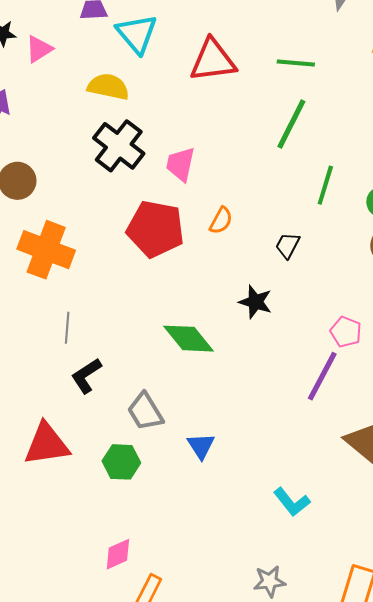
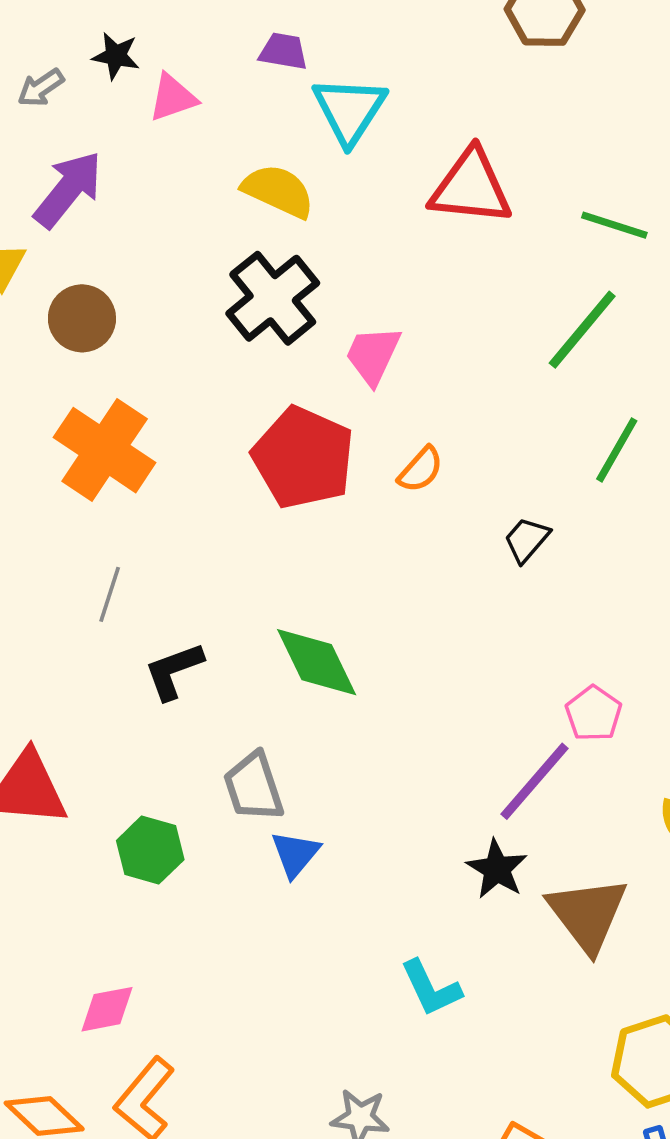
black star: (255, 302) -> (497, 869), moved
black L-shape: (86, 376) -> (174, 671), moved
gray trapezoid: (145, 412) -> (254, 787), moved

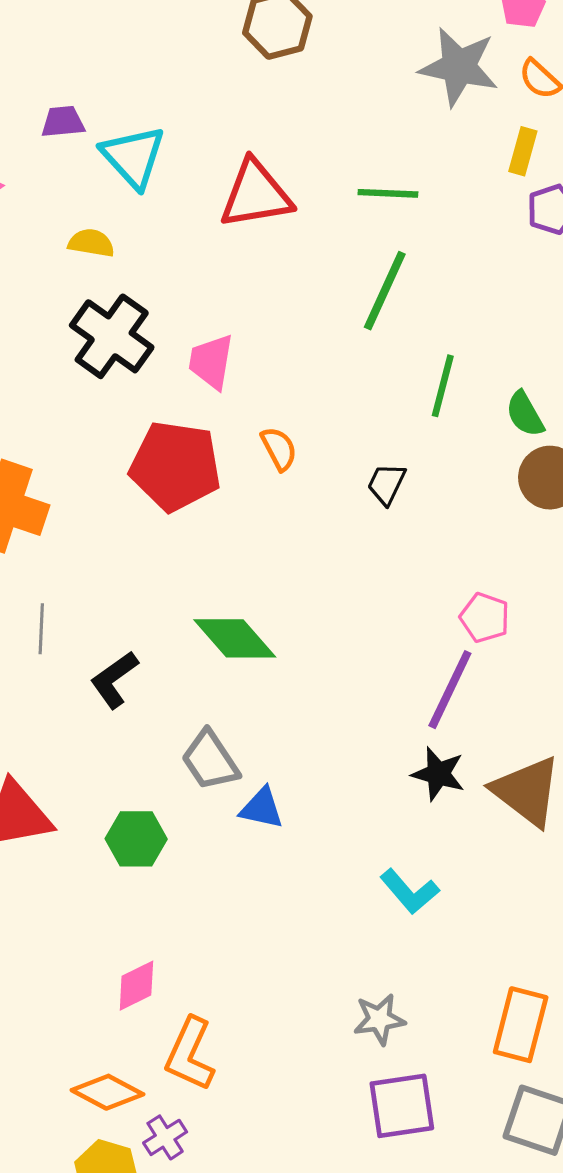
yellow semicircle: (278, 191) -> (91, 243), size x0.7
orange semicircle: (421, 470) -> (279, 449), turned -54
blue triangle: (295, 854) -> (262, 808), turned -42

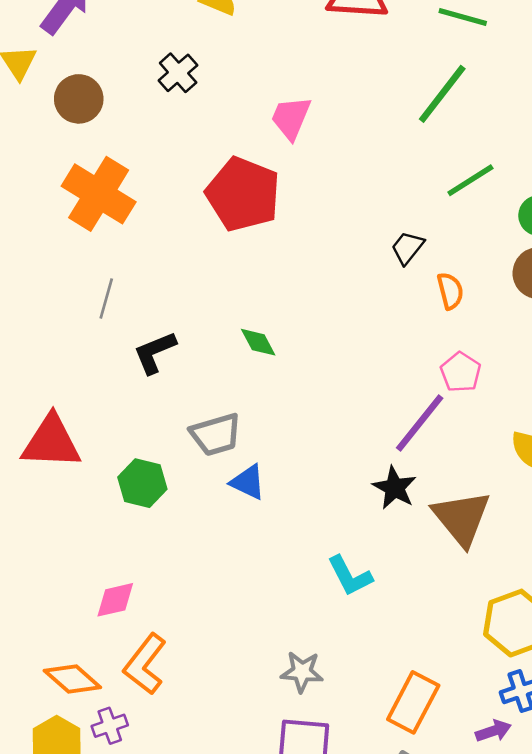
black cross: (112, 336) -> (178, 73), moved, size x0.6
green line: (443, 386) -> (470, 180), turned 30
orange semicircle: (279, 449) -> (450, 291), moved
green diamond: (235, 638) -> (258, 342), size x0.6
gray trapezoid: (210, 760) -> (216, 434), turned -86

